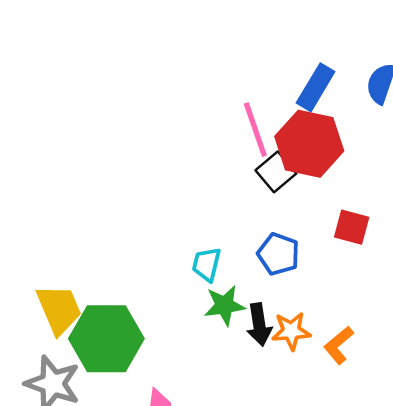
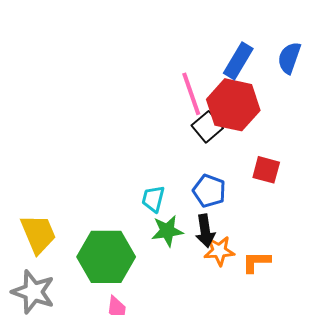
black arrow: (259, 325) -> (205, 231), moved
green hexagon: (106, 339) -> (106, 257), moved
orange L-shape: (339, 345) -> (256, 262), turned 40

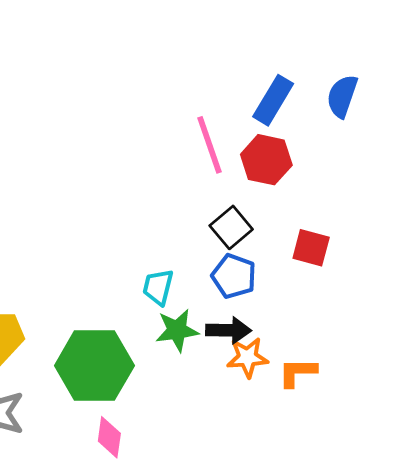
red hexagon: (233, 105) -> (266, 160), size x0.7
black square: (207, 127) -> (231, 227), moved
black arrow: (205, 231) -> (228, 330), turned -80

